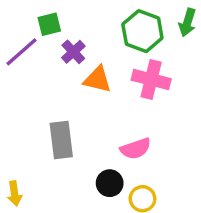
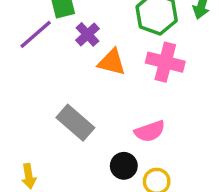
gray rectangle: (61, 140) -> (75, 123), turned -42

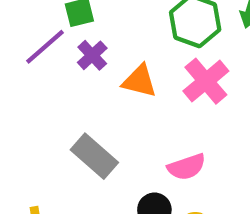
purple cross: (87, 34) -> (92, 55), moved
pink cross: (165, 62) -> (206, 81), turned 36

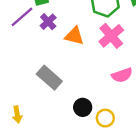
pink semicircle: (187, 167) -> (122, 75), moved

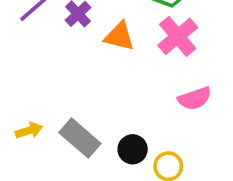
gray rectangle: (49, 78) -> (80, 138), moved
yellow arrow: (17, 115) -> (29, 130), moved, turned -98

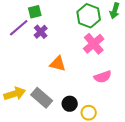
orange triangle: (119, 36) -> (58, 64), moved
yellow arrow: (29, 130) -> (15, 94), size x1.5

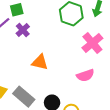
pink cross: (94, 44) -> (92, 43), moved

